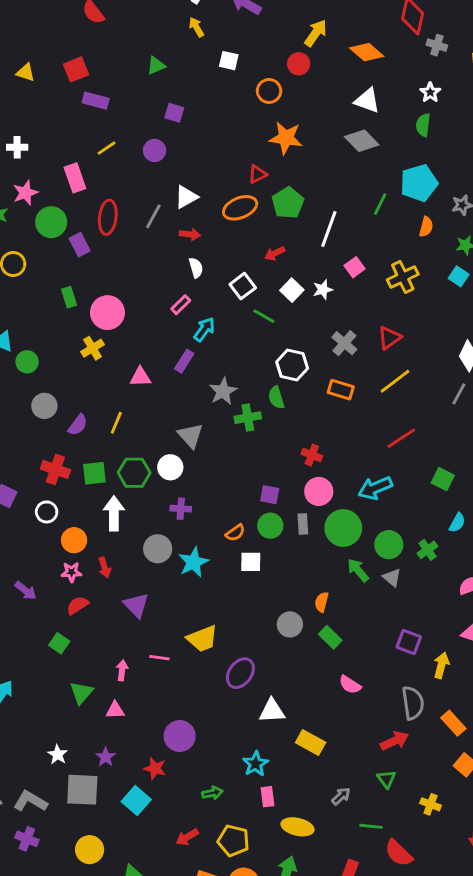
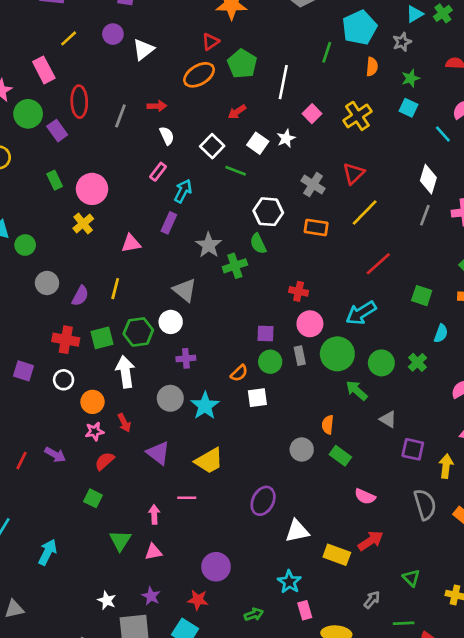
white triangle: (186, 197) -> (143, 49), moved
gray line: (153, 216) -> (120, 116), moved
gray triangle: (392, 577) -> (388, 419), moved
yellow trapezoid: (202, 639) -> (209, 461), moved
red arrow: (395, 741) -> (371, 541), moved

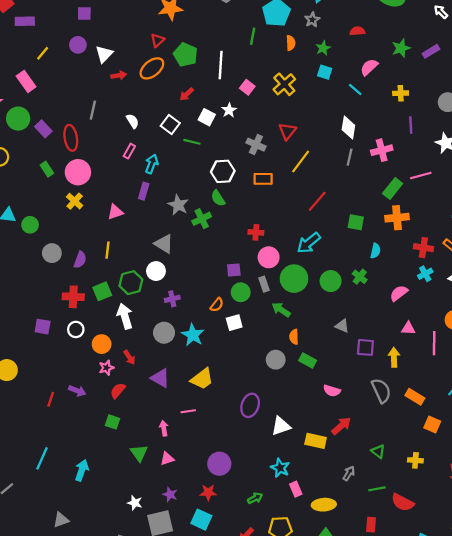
red ellipse: (79, 102) -> (71, 138), moved
red arrow: (157, 106) -> (119, 75), moved
green arrow: (357, 390) -> (281, 310), moved

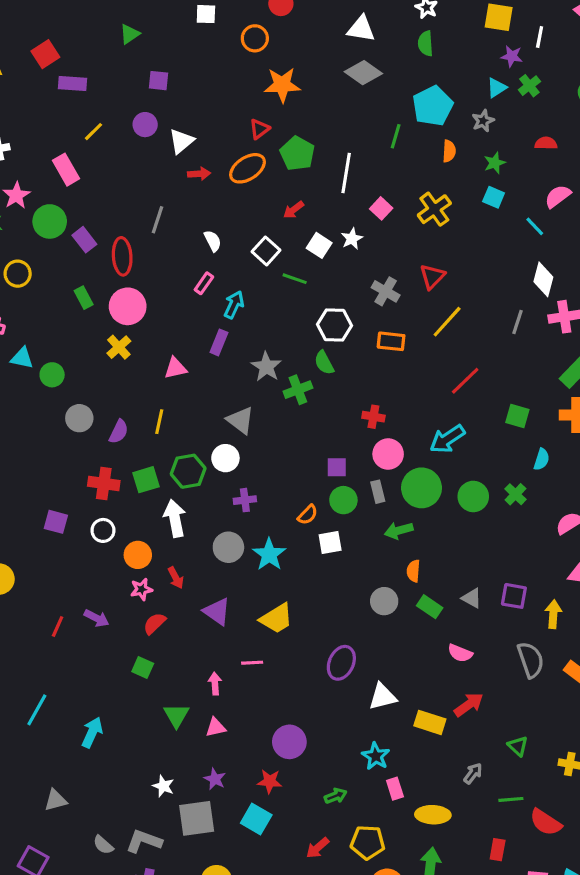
white diamond: (348, 128) -> (543, 279), moved
green arrow: (281, 310) -> (399, 530), turned -54
gray triangle: (342, 326) -> (472, 598), moved

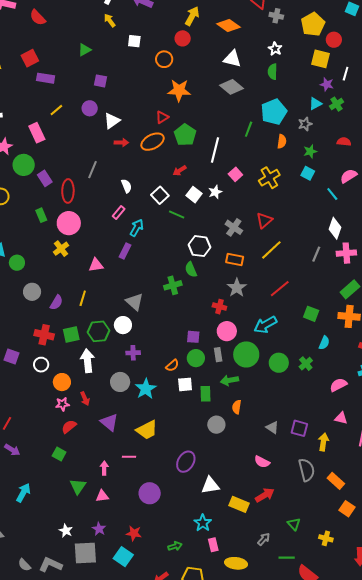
gray star: (266, 367) -> (237, 288), moved
green rectangle: (430, 607) -> (205, 394), moved, turned 49
purple arrow: (97, 618) -> (12, 450), moved
purple circle: (289, 742) -> (150, 493), moved

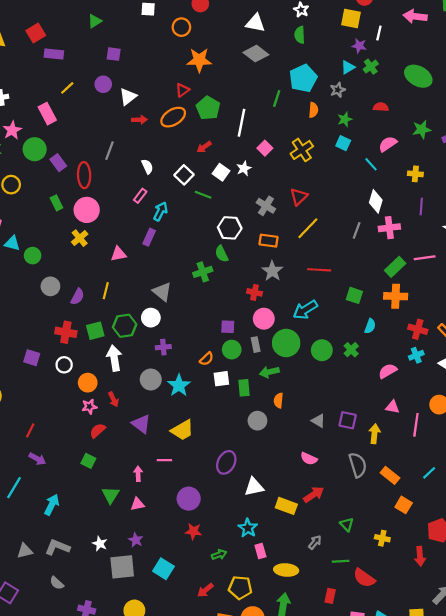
red line: (280, 289) -> (319, 270), turned 45
red star: (134, 533) -> (193, 531), moved
gray L-shape: (50, 565) -> (57, 547), moved

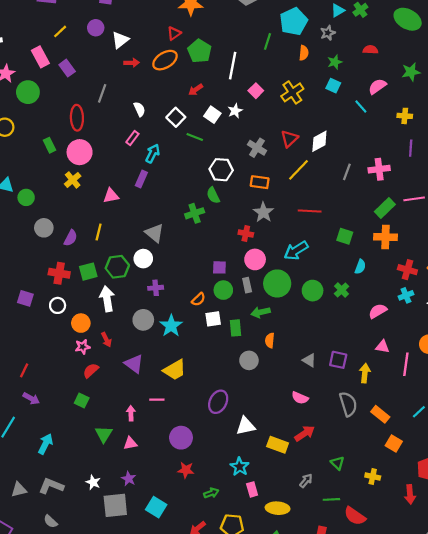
purple rectangle: (58, 163) -> (67, 68), moved
white diamond: (376, 201) -> (319, 141), moved, turned 45

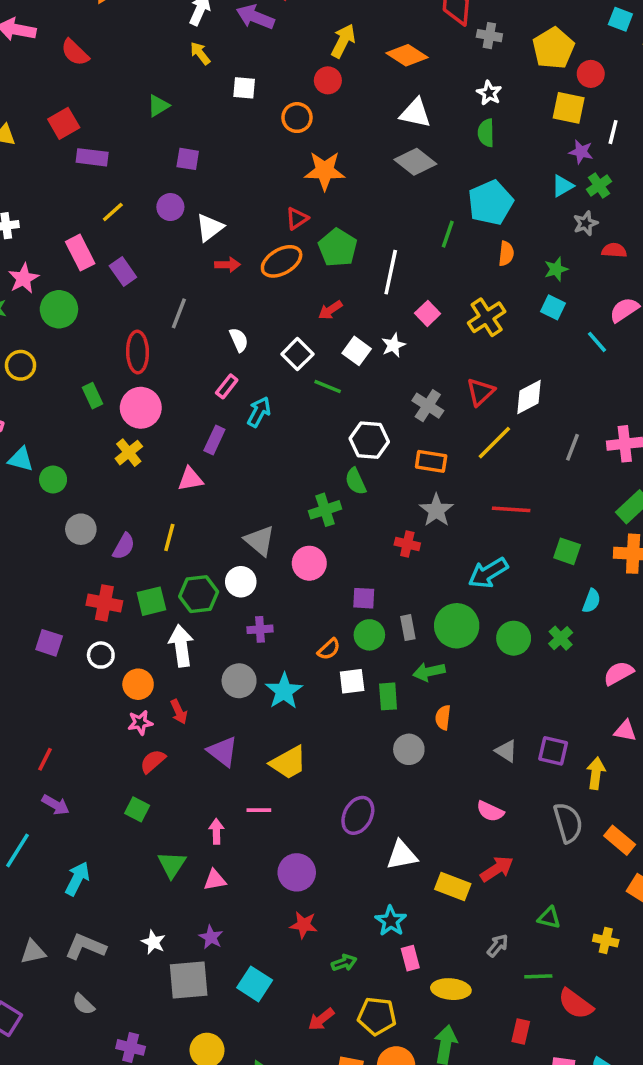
gray star: (328, 33) -> (585, 223), moved
purple rectangle: (141, 179) -> (214, 440), moved
pink circle: (255, 259) -> (309, 563), moved
green triangle: (337, 463) -> (549, 918), turned -32

